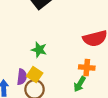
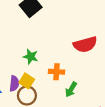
orange cross: (87, 68) -> (56, 72), moved

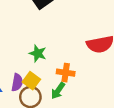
green arrow: (71, 89) -> (58, 91), moved

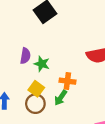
purple semicircle: (17, 82) -> (25, 56), moved

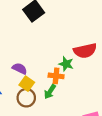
purple semicircle: (25, 56) -> (20, 69), moved, turned -72
green star: (42, 64) -> (66, 64), moved

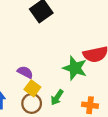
green star: (66, 64) -> (75, 68), size x1.5
orange cross: (56, 76) -> (90, 105), moved

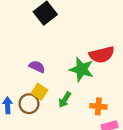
purple semicircle: (25, 72) -> (37, 67), moved
brown circle: (32, 103) -> (29, 104), moved

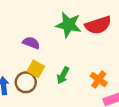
green star: (82, 69) -> (69, 25), moved
orange cross: (98, 106) -> (99, 80), turned 35

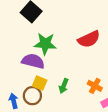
green star: (69, 25) -> (45, 44), moved
purple semicircle: (31, 43) -> (33, 61), size x1.5

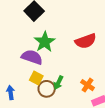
green star: (45, 44) -> (45, 42), turned 30
brown circle: (32, 96) -> (47, 89), moved

